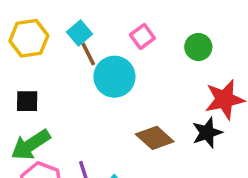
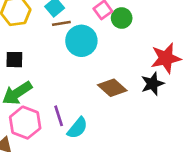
green circle: (198, 47) -> (122, 18), moved
brown line: (88, 54) -> (61, 23), turned -72

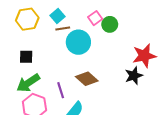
brown diamond: (112, 88) -> (87, 79), moved
purple line: (59, 116) -> (61, 90), moved

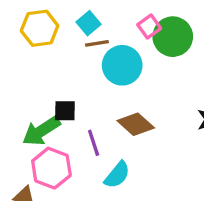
green circle: (110, 24) -> (173, 37), size x1.5
black square: (26, 57) -> (65, 111), moved

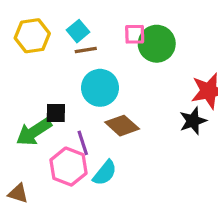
pink square: (149, 27) -> (135, 34), turned 35
cyan circle: (122, 65) -> (100, 88), moved
pink hexagon: (51, 168) -> (68, 167), moved

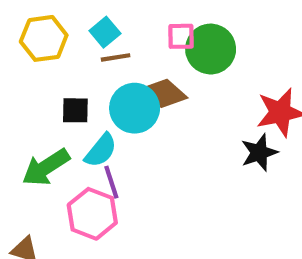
black square: (56, 113) -> (75, 110), moved
brown diamond: (122, 126) -> (164, 93), moved
cyan semicircle: (105, 173) -> (101, 150), moved

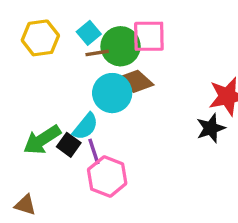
pink square: (181, 36) -> (149, 36), size x1.5
green circle: (211, 49) -> (121, 46), moved
black square: (75, 110) -> (69, 145), moved, turned 35
pink hexagon: (92, 214) -> (107, 177), moved

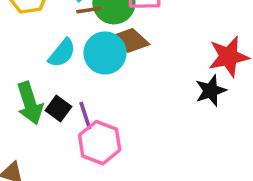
cyan semicircle: (85, 126) -> (62, 53), moved
green arrow: (42, 140) -> (30, 103), turned -75

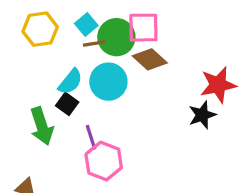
brown diamond: (130, 40) -> (150, 59), moved
black square: (58, 108) -> (67, 104), moved

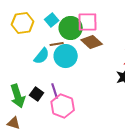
brown line: (94, 43) -> (57, 44), moved
black square: (67, 104) -> (37, 94), moved
green arrow: (42, 126) -> (18, 96), moved

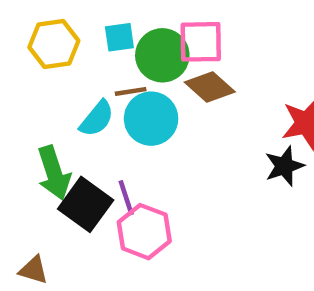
cyan square: (52, 20) -> (119, 37), turned 32
black square: (37, 94) -> (86, 204), size x1.6
green arrow: (18, 96) -> (54, 173), moved

